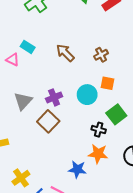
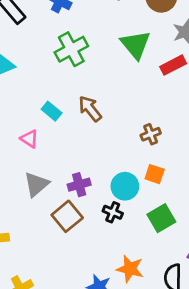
brown arrow: (65, 53) -> (90, 109), moved
pink triangle: (13, 60) -> (29, 139), moved
black cross: (99, 130) -> (113, 212), moved

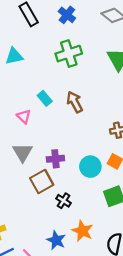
gray triangle: (36, 184) -> (23, 152), turned -30
black cross: (113, 212) -> (63, 201), moved

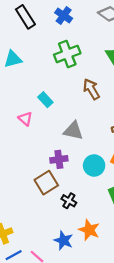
brown arrow: (75, 102) -> (91, 89), moved
gray triangle: (23, 152) -> (73, 131), moved, turned -45

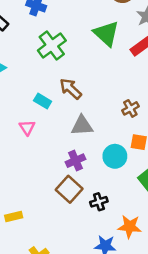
brown arrow: (91, 89) -> (71, 89), moved
pink triangle: (25, 119) -> (27, 128), turned 32
black cross: (69, 201) -> (99, 202), turned -32

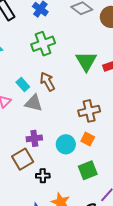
green triangle: (106, 34) -> (86, 61), moved
brown cross: (130, 108) -> (89, 111), size x1.5
gray triangle: (82, 126) -> (34, 103), moved

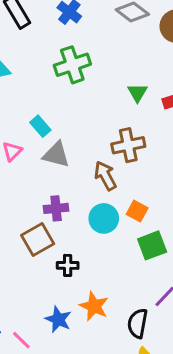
green triangle: (86, 61) -> (137, 93), size x0.6
brown arrow: (47, 82) -> (105, 176), moved
brown cross: (89, 111) -> (128, 145), moved
green square: (88, 170) -> (152, 245), moved

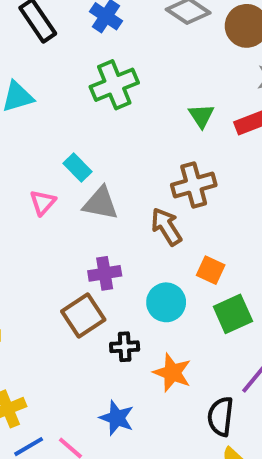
cyan circle: (104, 218) -> (166, 302), moved
orange star: (94, 306) -> (172, 373), moved

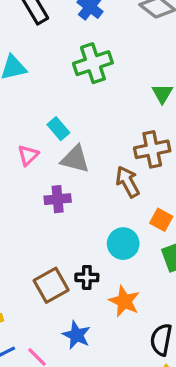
purple cross: (105, 273) -> (58, 199), moved
brown square: (83, 315) -> (51, 285), moved

